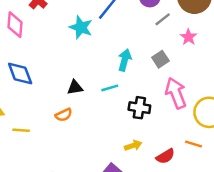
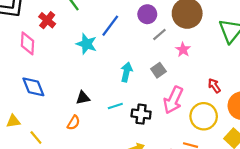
cyan line: (110, 88) -> (115, 106), moved
pink arrow: (176, 93) -> (173, 100), turned -132
orange semicircle: (64, 115) -> (74, 123), turned -32
yellow line: (21, 130) -> (36, 138), turned 48

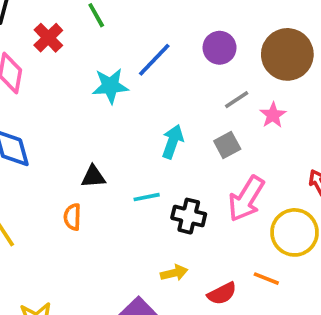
gray line: (159, 34) -> (237, 100), moved
cyan star: (86, 44) -> (110, 86), turned -30
orange semicircle: (74, 123) -> (72, 217), turned 144

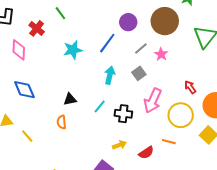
blue line: (154, 60) -> (107, 43), moved
cyan line: (147, 197) -> (100, 106), turned -32

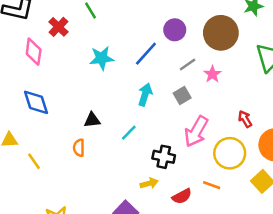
black cross: (123, 114) -> (164, 157), moved

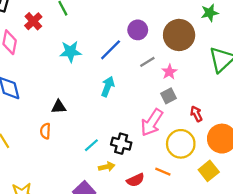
gray square: (182, 96) -> (169, 96), moved
cyan line: (129, 133) -> (91, 145), moved

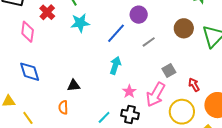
brown circle: (179, 35) -> (184, 28), moved, size x0.7
cyan star: (70, 52) -> (80, 23), moved
pink star: (169, 72) -> (129, 91), moved

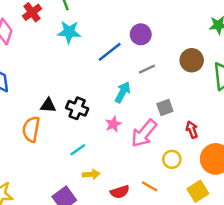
cyan arrow: (115, 65) -> (123, 92), moved
orange semicircle: (63, 107) -> (31, 129), size x1.5
yellow circle: (182, 112) -> (172, 159), size x0.6
black cross: (130, 114) -> (77, 108), moved

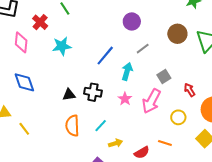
cyan star: (69, 32) -> (62, 46), moved
blue line: (110, 52) -> (105, 56), moved
orange semicircle: (31, 129) -> (72, 126), moved

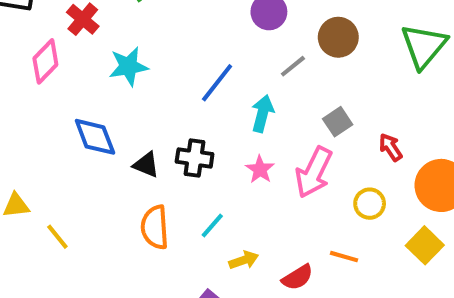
brown circle: (177, 34) -> (338, 37), moved
pink diamond: (21, 42) -> (45, 61), turned 40
blue diamond: (24, 82) -> (95, 137), moved
black triangle: (69, 95) -> (146, 165), turned 32

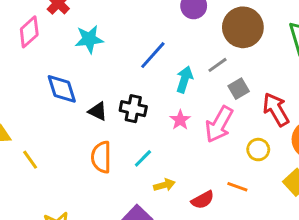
brown circle: (338, 37) -> (243, 27), size x1.4
gray line: (293, 66) -> (218, 65), moved
red arrow: (391, 147) -> (276, 110), size x1.6

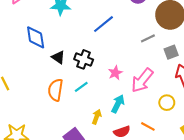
cyan arrow: (184, 79) -> (118, 104), moved
gray square: (239, 89) -> (171, 52), moved
cyan line: (143, 158) -> (81, 87), moved
yellow arrow: (164, 185) -> (97, 117), turned -64

